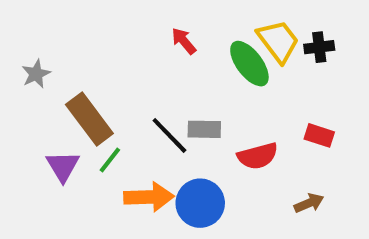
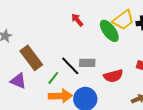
yellow trapezoid: (278, 41) -> (123, 20), turned 90
green line: (110, 160) -> (53, 78), moved
purple triangle: (63, 166) -> (18, 81), turned -36

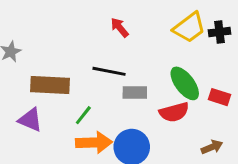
green ellipse: (109, 31) -> (185, 83), moved
brown rectangle: (31, 58) -> (50, 85), turned -50
black line: (70, 66) -> (109, 71), moved, turned -35

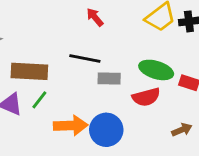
green ellipse: (185, 83) -> (156, 70), turned -36
green line: (83, 115) -> (39, 100), moved

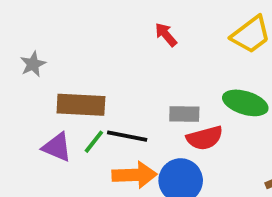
black line: (85, 59) -> (127, 136), moved
red semicircle: (146, 97) -> (205, 138), moved

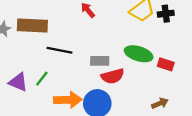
brown rectangle: (81, 105) -> (32, 25), moved
black line: (127, 136) -> (60, 50), moved

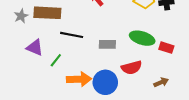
red semicircle: (113, 76) -> (132, 68), moved
purple triangle: (18, 82) -> (35, 48), moved

